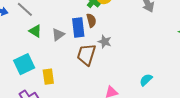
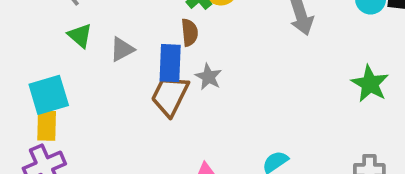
blue rectangle: (78, 27) -> (170, 63), moved
yellow rectangle: (48, 77) -> (47, 126), moved

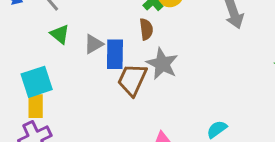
blue rectangle: (170, 63) -> (115, 54), moved
gray star: (208, 77) -> (162, 64), size x1.5

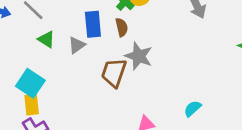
blue rectangle: (115, 54) -> (93, 24), moved
cyan square: (37, 82) -> (30, 83), turned -32

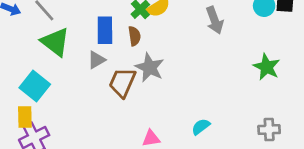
green triangle: (46, 39) -> (55, 42), size x1.6
gray triangle: (77, 45) -> (96, 60), moved
yellow rectangle: (32, 105) -> (25, 117), moved

